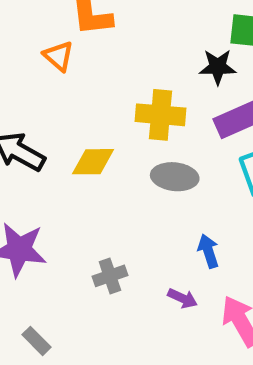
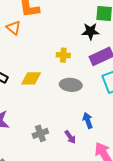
yellow cross: (161, 115) -> (63, 55), size x0.6
purple arrow: (183, 298) -> (70, 137), moved, turned 32

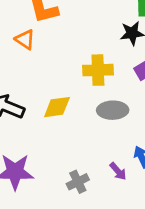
yellow cross: (63, 55) -> (98, 70), size x1.5
purple arrow: (70, 137) -> (118, 171), moved

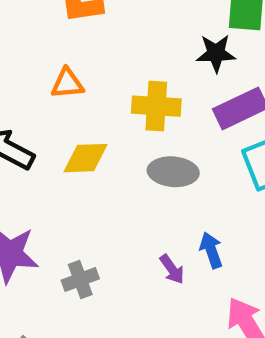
orange triangle: (25, 39) -> (67, 83), moved, turned -45
gray cross: (78, 182) -> (80, 280), moved

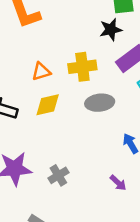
orange triangle: (67, 83) -> (41, 72), moved
purple arrow: (172, 269) -> (118, 183), moved

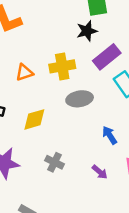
yellow diamond: (48, 105) -> (34, 119), moved
gray cross: (58, 175) -> (55, 162), moved, turned -30

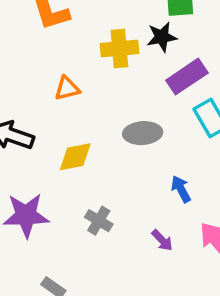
yellow cross: (62, 66) -> (119, 49), moved

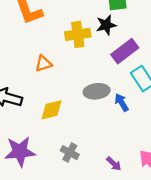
blue arrow: (181, 189) -> (122, 102), moved

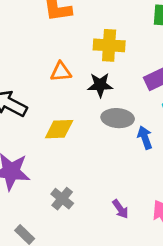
black star: (106, 25) -> (100, 85), moved
gray cross: (70, 153) -> (62, 199), moved

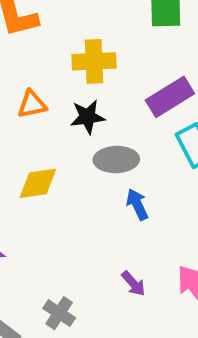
blue arrow: (145, 138) -> (137, 204), moved
gray cross: (62, 199) -> (59, 313), moved

